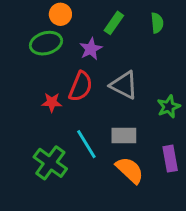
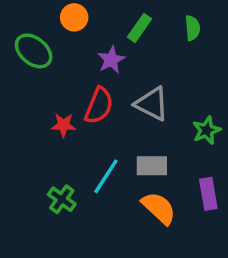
green ellipse: (46, 43) -> (34, 51), moved, turned 56
cyan line: (86, 144) -> (106, 176), turned 64
green cross: (50, 163) -> (62, 199), size x0.7

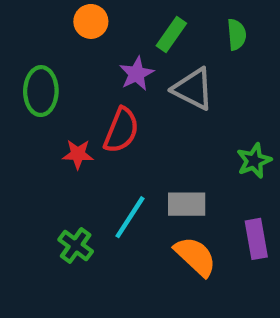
green ellipse: (34, 51) -> (41, 91), moved, turned 51
gray triangle: (152, 104) -> (193, 89), moved

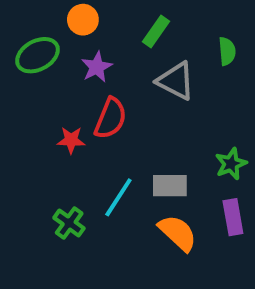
green semicircle: (237, 35) -> (227, 51), moved
purple star: (137, 74) -> (97, 67), moved
green ellipse: (41, 91) -> (37, 55), moved, turned 60
green star: (254, 161) -> (231, 164), moved

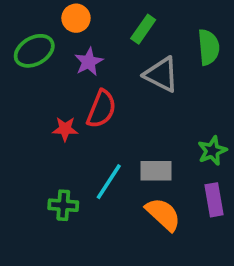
green semicircle: (227, 51) -> (209, 47), size x1.4
green cross: (69, 223) -> (63, 205), turned -32

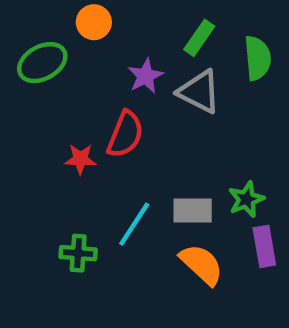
green rectangle: (143, 29) -> (199, 38), moved
purple star: (89, 62) -> (145, 76), moved
green star: (212, 151) -> (246, 199), moved

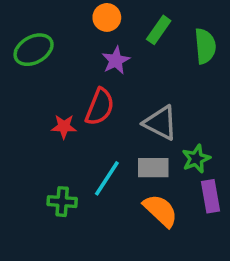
orange circle: (94, 22) -> (107, 17), moved
gray triangle: (199, 92) -> (160, 123), moved

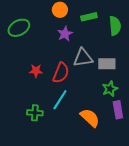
green rectangle: (159, 30) -> (89, 17), turned 42
red semicircle: (100, 107) -> (61, 73), moved
gray triangle: (160, 123) -> (83, 58), moved, turned -35
gray rectangle: (153, 168) -> (107, 64), moved

